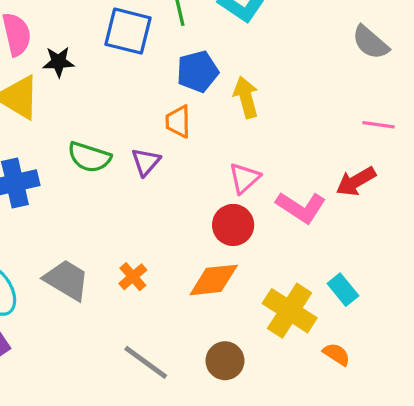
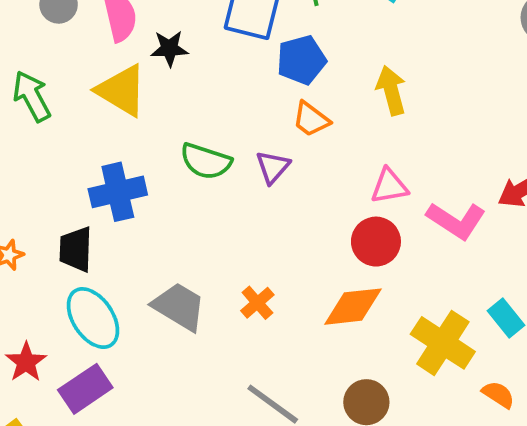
blue pentagon: (198, 71) -> (301, 60), moved
orange trapezoid: (178, 122) -> (311, 119), turned -52
pink triangle: (244, 178) -> (389, 186), turned 32

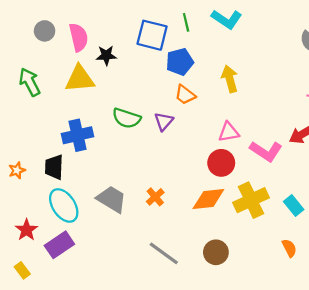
yellow triangle: (122, 90) -> (80, 79), turned -36
yellow cross: (443, 343) -> (251, 200), moved, turned 32
orange semicircle: (498, 395) -> (289, 248), turned 30

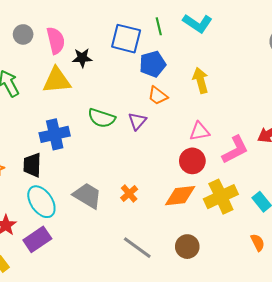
pink L-shape: (266, 151) -> (235, 150), turned -60

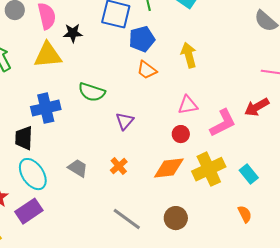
purple triangle: (137, 121) -> (125, 121), moved
red circle: (192, 161) -> (181, 134), size x0.7
gray trapezoid: (87, 196) -> (78, 168), size x0.7

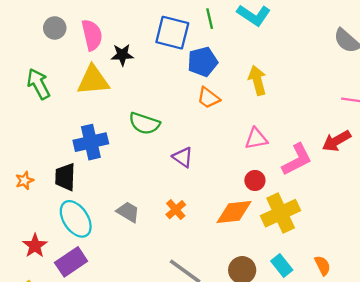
purple triangle: (125, 121) -> (183, 157), turned -36
red circle: (181, 134) -> (255, 180), moved
cyan rectangle: (249, 174) -> (282, 265), moved

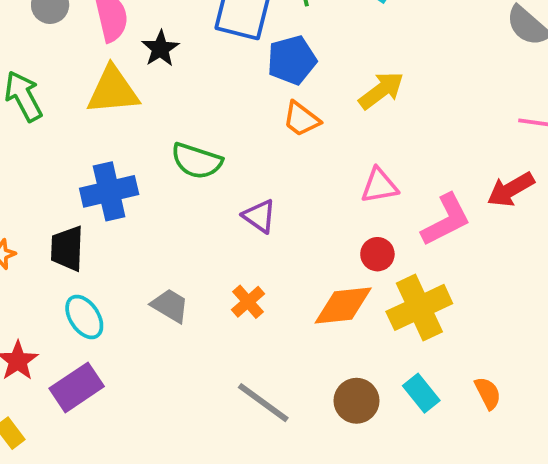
black star: (122, 55) -> (160, 49), turned -30
yellow arrow: (257, 80) -> (381, 90), turned 68
cyan ellipse: (76, 219) -> (84, 317), size x0.7

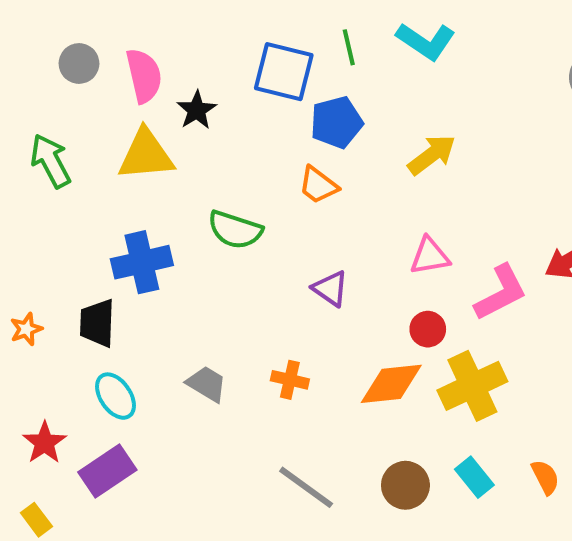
orange trapezoid: (301, 119) -> (318, 185), moved
purple triangle: (259, 216) -> (330, 289), moved
orange cross: (248, 302) -> (290, 380), turned -36

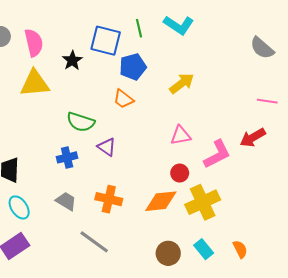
black star: (197, 110) -> (72, 60), moved
blue cross: (142, 262) -> (67, 157), moved, size x0.7
purple triangle: (330, 289) -> (107, 147), moved
orange cross: (290, 380) -> (109, 199), size x1.4
gray line: (306, 487) -> (94, 242), moved

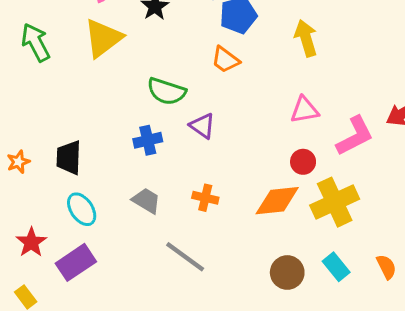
yellow triangle: (35, 83) -> (103, 38), turned -32
yellow arrow: (182, 83) -> (306, 38), turned -70
orange cross: (109, 199) -> (205, 198), size x0.7

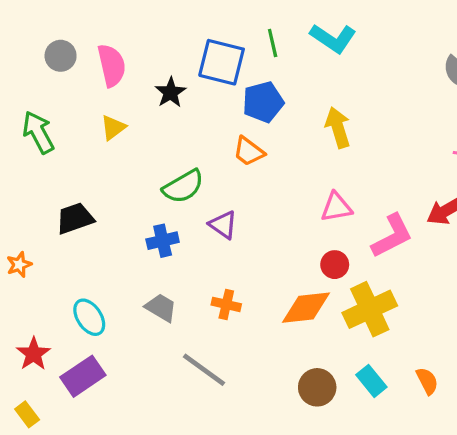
yellow triangle: (103, 38) -> (113, 128), size x0.6
green semicircle: (166, 91) -> (183, 186), turned -48
black trapezoid: (69, 157) -> (75, 218), moved, turned 69

